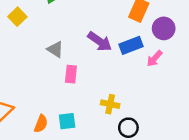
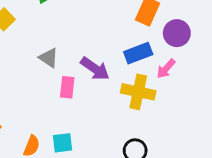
purple arrow: (100, 41) -> (95, 69), moved
yellow cross: (110, 104) -> (138, 92), moved, size x1.5

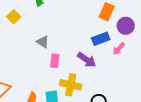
purple arrow: (95, 69) -> (87, 60), moved
yellow cross: (138, 92) -> (71, 85), moved

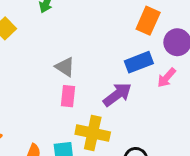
gray triangle: (43, 42) -> (65, 67), moved
purple arrow: (87, 60) -> (117, 95), turned -72

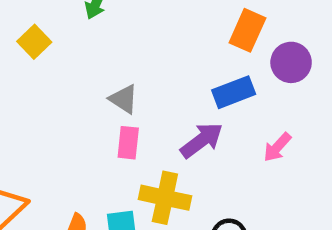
pink arrow: (167, 78) -> (277, 147), moved

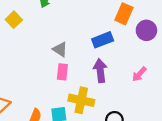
blue rectangle: (234, 92) -> (103, 40), moved
purple arrow: (202, 140) -> (100, 71), turned -60

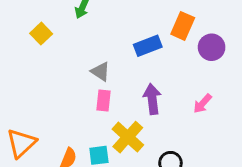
blue rectangle: (103, 40) -> (148, 46), moved
yellow cross: (81, 100) -> (128, 137), turned 30

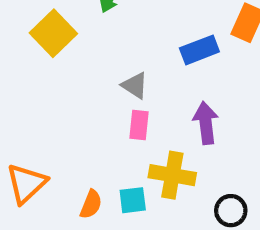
yellow square: (41, 34) -> (53, 33), size x1.5
yellow cross: (128, 137) -> (172, 175), turned -32

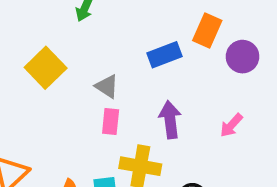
yellow square: (53, 33) -> (46, 68), moved

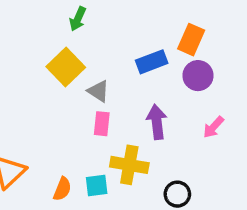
purple circle: (243, 57) -> (198, 76), moved
yellow square: (46, 68) -> (66, 67), moved

